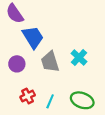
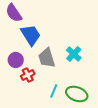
red cross: (28, 96) -> (28, 75), moved
cyan line: (50, 101) -> (54, 91), moved

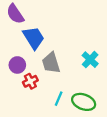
cyan cross: (74, 54) -> (90, 60), moved

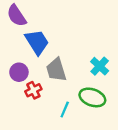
green ellipse: (84, 102) -> (92, 97), moved

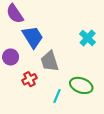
cyan cross: (100, 66) -> (88, 38), moved
purple circle: (19, 72) -> (11, 57), moved

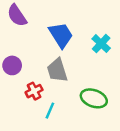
blue trapezoid: (33, 37) -> (61, 35), moved
cyan line: (57, 96) -> (50, 111), moved

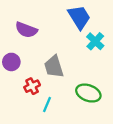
purple semicircle: (17, 15) -> (26, 30), moved, turned -35
blue trapezoid: (61, 35) -> (79, 17), moved

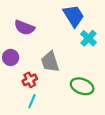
cyan line: (47, 105) -> (32, 101), moved

